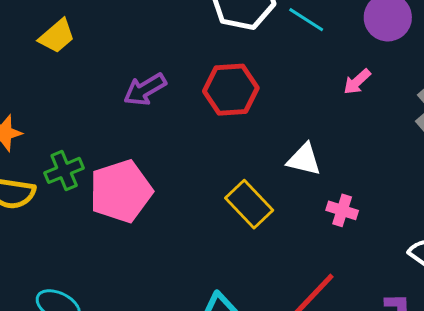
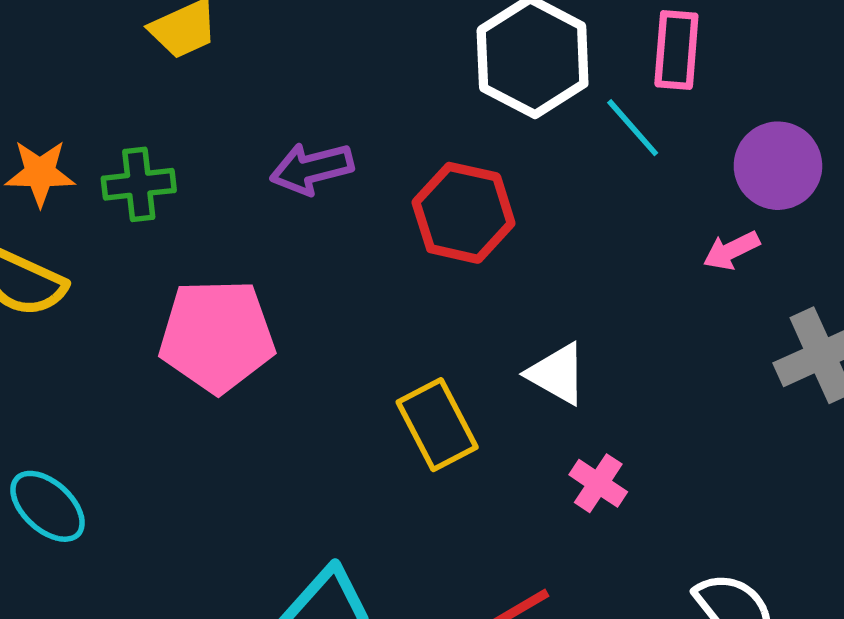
pink arrow: (357, 82) -> (731, 250), moved
green cross: (64, 170) -> (139, 184), moved

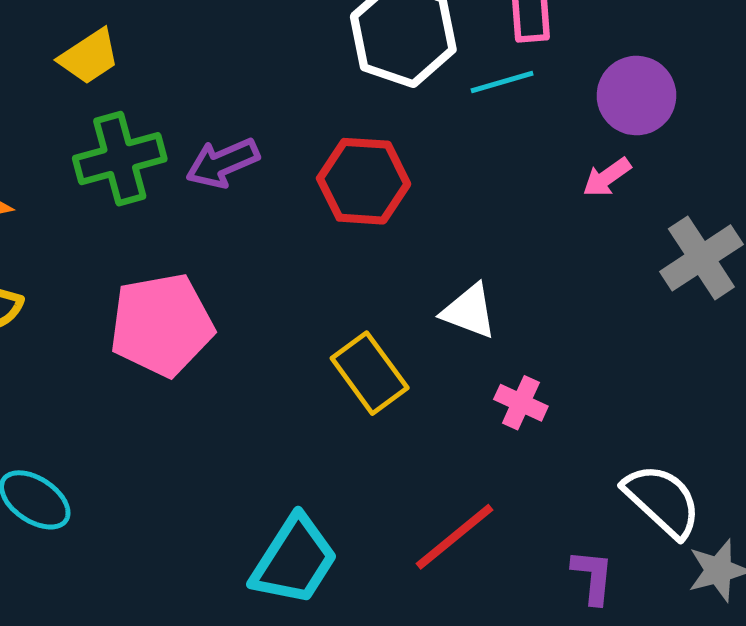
cyan line: (633, 128) -> (502, 82), turned -56
green cross: (139, 184) -> (120, 159), moved, size x1.4

